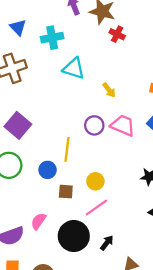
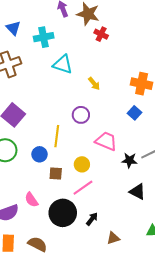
pink trapezoid: (123, 125) -> (106, 141), moved
pink semicircle: (38, 221) -> (31, 200), turned -70

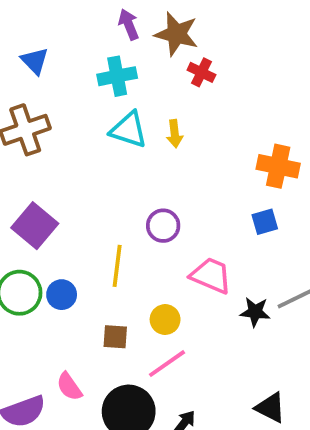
cyan cross: (44, 37) -> (117, 76), moved
yellow arrow: (94, 84) -> (175, 134), moved, turned 32
blue square: (134, 113) -> (265, 222), turned 32
blue circle: (40, 154) -> (62, 295), moved
black triangle: (137, 192) -> (270, 408), moved

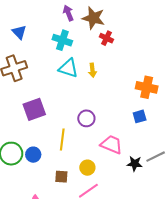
cyan cross: (117, 76) -> (62, 40), turned 30
purple square: (35, 226) -> (34, 109), moved, turned 30

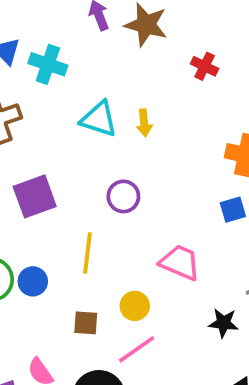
red cross: (106, 38) -> (205, 66), moved
cyan cross: (62, 40) -> (48, 64), moved
purple circle: (86, 118) -> (123, 196), moved
black star: (135, 164) -> (223, 323), moved

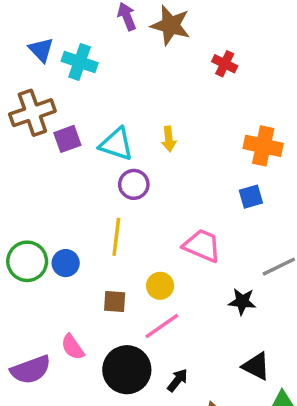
cyan triangle: (99, 119) -> (116, 144), moved
yellow arrow: (144, 123) -> (169, 139), moved
purple square: (35, 196) -> (67, 139), moved, size x0.7
purple circle: (123, 196) -> (134, 184), moved

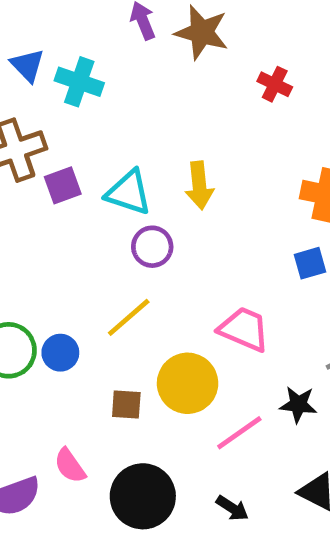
yellow arrow: (169, 139) -> (199, 185), size x1.4
yellow line: (116, 237) -> (129, 317), turned 42
yellow circle: (160, 286) -> (188, 383), size x1.6
pink line: (162, 326) -> (239, 433), moved
black arrow: (178, 380) -> (232, 508), moved, turned 85

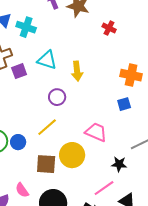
cyan triangle: (129, 193) -> (47, 60), moved
brown square: (126, 404) -> (46, 164), size x1.5
pink line: (239, 433) -> (104, 188), moved

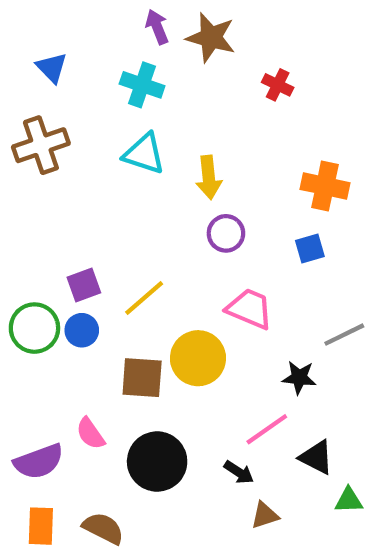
cyan cross: (26, 27) -> (142, 85), moved
purple square: (19, 71) -> (84, 285), moved
purple circle: (57, 97) -> (226, 233), moved

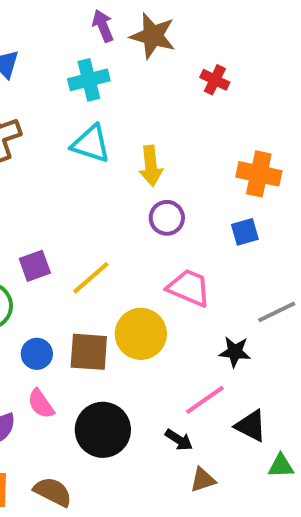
cyan cross: (142, 85) -> (89, 80), turned -33
blue circle: (82, 330) -> (37, 354), moved

